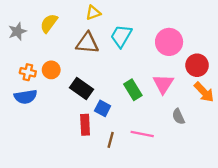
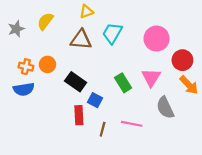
gray semicircle: (178, 117) -> (165, 108), size x1.5

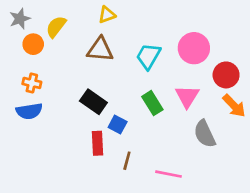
gray star: (16, 29) -> (20, 19), moved
cyan trapezoid: (112, 33) -> (148, 56), moved
orange circle: (48, 64) -> (33, 44), moved
pink line: (132, 124) -> (168, 174), moved

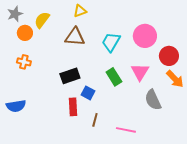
black rectangle: (93, 102) -> (70, 76), turned -54
blue semicircle: (29, 111) -> (16, 106), moved

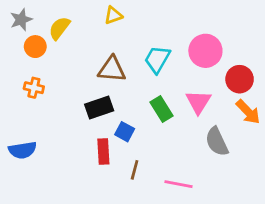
brown triangle: (75, 37) -> (112, 69), moved

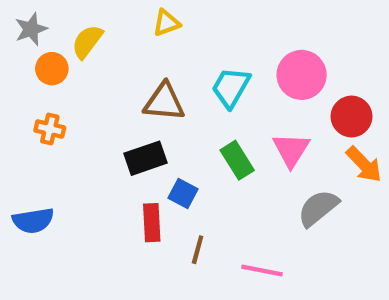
gray semicircle: (217, 142) -> (318, 208), turned 76

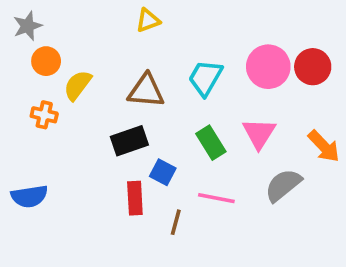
yellow semicircle: (87, 42) -> (78, 85), moved
red circle: (352, 117) -> (313, 67), moved
pink line: (262, 271) -> (216, 198), moved

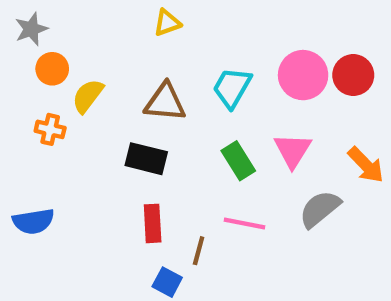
black rectangle: (129, 141) -> (146, 159), turned 33
blue square: (163, 172) -> (167, 282), moved

